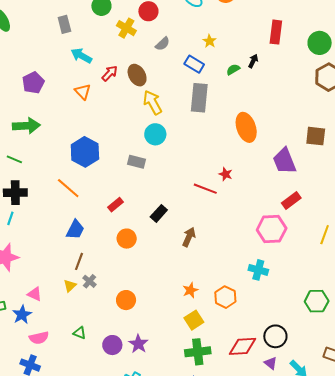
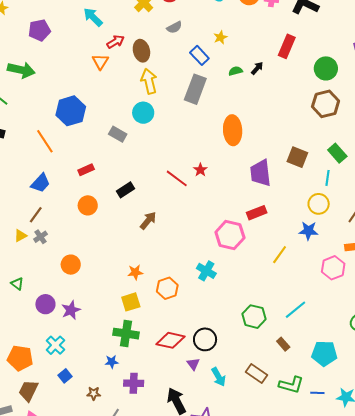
orange triangle: (83, 92) -> (100, 62), moved

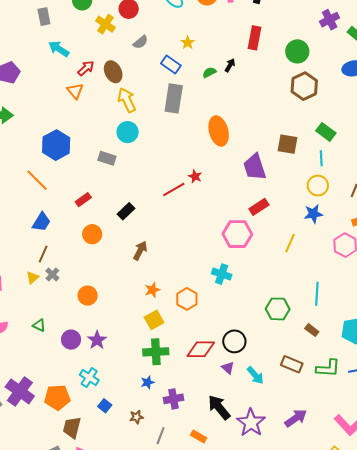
red line: (177, 178) -> (174, 190), turned -55
brown arrow: (148, 221) -> (140, 251), moved
cyan line: (295, 310) -> (317, 294), turned -35

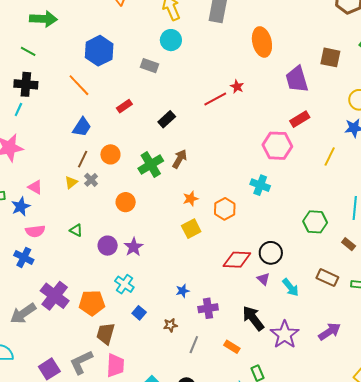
orange circle: (92, 234) -> (110, 154), moved
green cross: (156, 352) -> (151, 165), moved, turned -30

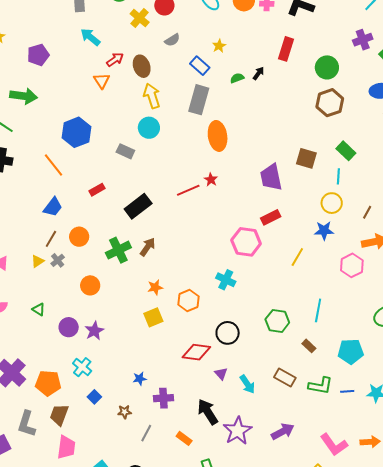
orange ellipse: (262, 42) -> (218, 136), moved
black rectangle: (167, 119) -> (138, 206), size x1.5
black circle: (271, 253) -> (228, 333), moved
gray L-shape: (81, 362) -> (27, 424), moved, turned -52

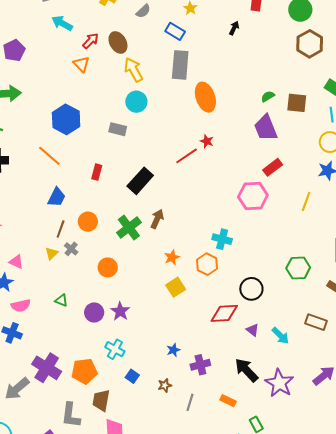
green semicircle: (237, 78) -> (268, 96), moved
red rectangle: (97, 190) -> (97, 172), turned -35
cyan cross: (226, 280) -> (222, 239), moved

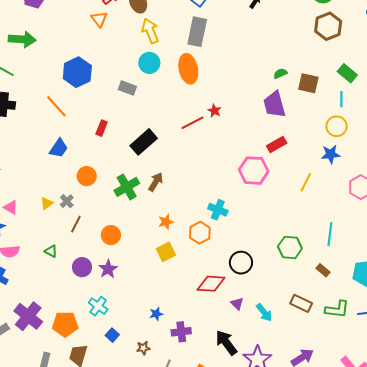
orange ellipse: (205, 97) -> (188, 69), moved
brown line: (61, 229) -> (76, 224), moved
orange circle: (108, 267) -> (111, 235), moved

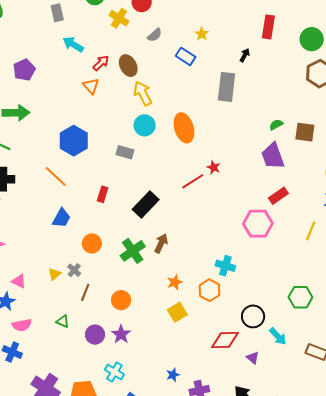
gray rectangle: (197, 32) -> (227, 87), moved
cyan arrow: (264, 312) -> (278, 336), moved

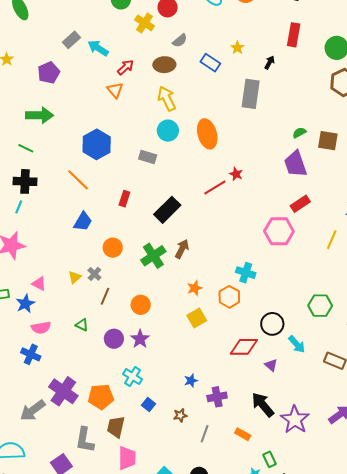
gray rectangle: (57, 13) -> (71, 40), moved, turned 60
yellow star: (202, 34) -> (237, 48), moved
brown ellipse: (128, 66) -> (164, 65), moved, turned -65

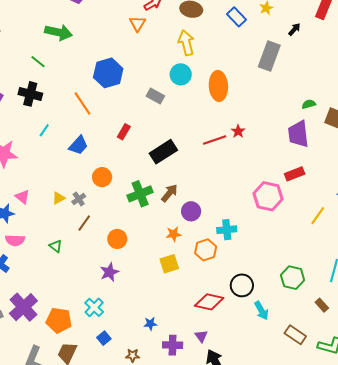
cyan line: (19, 207) -> (44, 130), moved
cyan cross: (246, 273) -> (227, 230), turned -36
purple circle: (114, 339) -> (191, 211), moved
purple triangle: (271, 365) -> (201, 336), moved

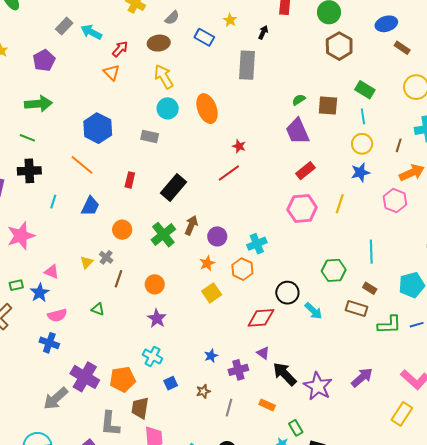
red line: (215, 140) -> (229, 173), moved
pink hexagon: (268, 196) -> (302, 208), moved
brown rectangle: (295, 335) -> (357, 308), moved
blue square: (104, 338) -> (171, 383), turned 32

